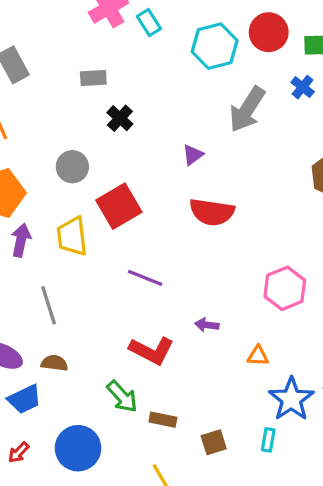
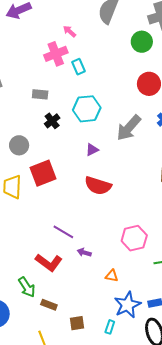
cyan hexagon: (215, 46) -> (87, 109), moved
purple line: (145, 278) -> (63, 232), moved

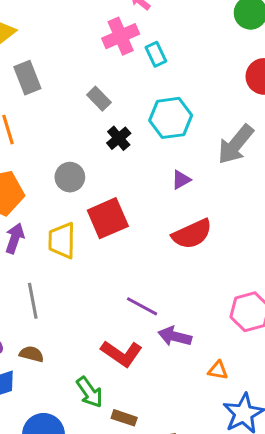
gray rectangle: (40, 94) -> (99, 99), turned 42
red semicircle: (98, 186) -> (192, 234), turned -40
purple arrow: (84, 252) -> (175, 336), size x1.5

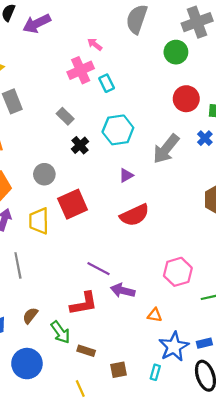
brown semicircle: (32, 354) -> (30, 316), moved, turned -66
red L-shape: (122, 354) -> (84, 304), turned -44

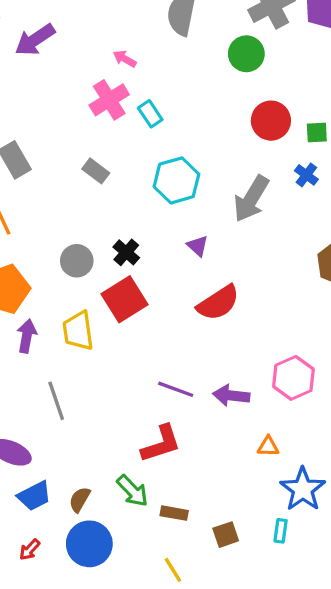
black cross: (80, 145) -> (126, 252), moved
purple triangle: (126, 175) -> (198, 246), turned -40
purple arrow: (123, 291) -> (231, 396), moved
brown semicircle: (30, 316) -> (80, 499), moved

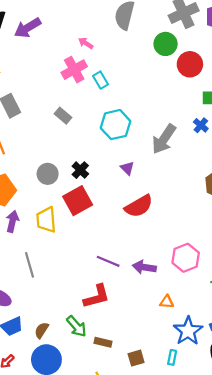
red circle: (271, 121) -> (190, 64), moved

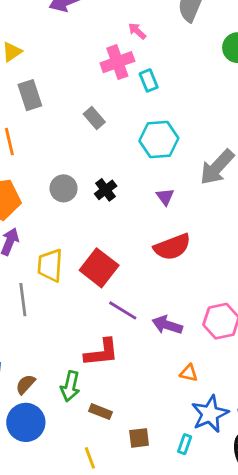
red square: (78, 201) -> (99, 268), moved, turned -32
yellow trapezoid: (46, 220) -> (50, 265), moved
green arrow: (76, 326) -> (70, 386), turned 45

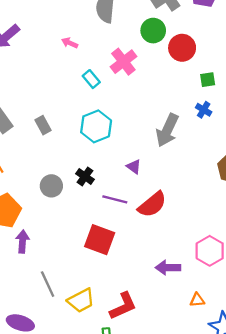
pink cross: (117, 62) -> (123, 62), moved
gray rectangle: (94, 118) -> (43, 125), moved, turned 30
cyan hexagon: (159, 140) -> (96, 126), moved
yellow trapezoid: (50, 265) -> (81, 300), moved, turned -104
purple line: (123, 310) -> (115, 199), moved

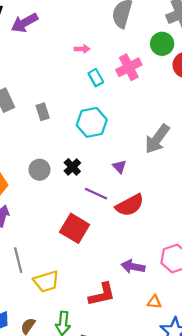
pink arrow: (70, 43) -> (82, 49), moved, turned 144
red L-shape: (123, 306) -> (102, 294), moved

